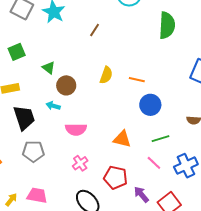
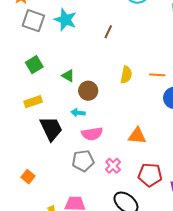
pink semicircle: (76, 129) -> (92, 134), moved
orange triangle: (122, 139) -> (137, 136), moved
gray pentagon: (33, 151) -> (83, 161), moved

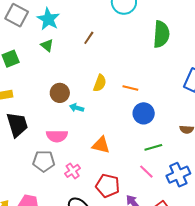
green triangle: (68, 76) -> (47, 45), moved
cyan arrow: (78, 113) -> (77, 108), moved

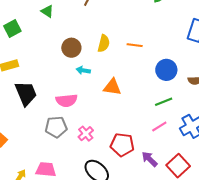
brown circle: (60, 93) -> (71, 48), moved
blue circle: (144, 113) -> (166, 70), moved
orange triangle: (101, 145) -> (112, 87), moved
pink line: (146, 172) -> (159, 127), turned -70

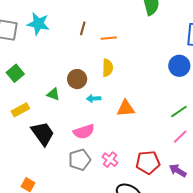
green triangle: (47, 11) -> (53, 94), moved
orange line: (135, 45) -> (109, 38), moved
blue circle: (166, 70) -> (179, 66), moved

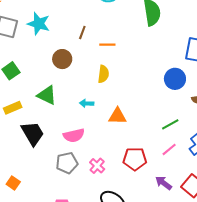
brown circle: (77, 79) -> (62, 59), moved
green triangle: (53, 94) -> (47, 95), size x1.5
red pentagon: (148, 162) -> (135, 159), moved

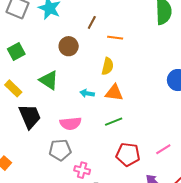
yellow rectangle: (13, 108) -> (13, 88), turned 60
orange triangle: (118, 116) -> (114, 93), moved
green line: (170, 124) -> (114, 122), moved
pink cross: (97, 166) -> (82, 170), moved, turned -35

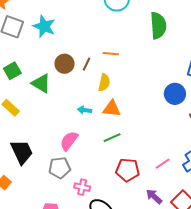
brown line: (92, 22) -> (86, 64), moved
green triangle: (49, 80) -> (41, 83), moved
black trapezoid: (30, 116) -> (22, 152), moved
pink semicircle: (71, 123) -> (69, 141), turned 135

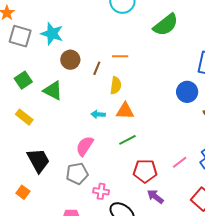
green semicircle: (158, 26) -> (166, 25), turned 60
brown circle: (64, 64) -> (70, 60), moved
purple arrow: (154, 196) -> (155, 197), moved

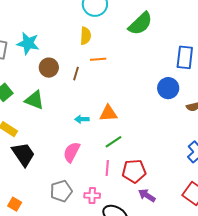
yellow semicircle: (116, 85) -> (86, 36), moved
black trapezoid: (38, 160) -> (23, 154), moved
pink line: (180, 162) -> (107, 168), moved, turned -42
gray pentagon: (77, 173) -> (61, 191), moved

